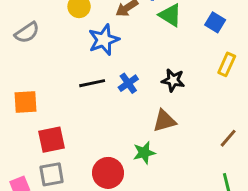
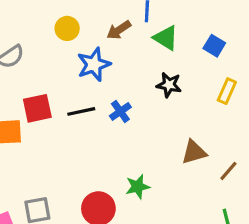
black star: (173, 80) -> (169, 85), moved
brown triangle: (164, 121) -> (194, 152), moved
red square: (52, 140) -> (37, 108), moved

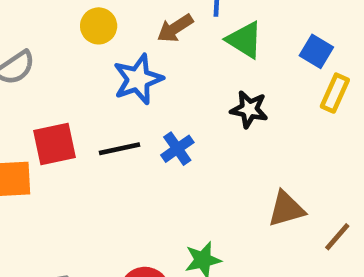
yellow rectangle: (227, 91) -> (335, 93), moved

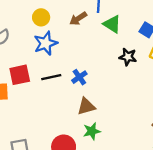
blue star: (138, 79) -> (46, 43), moved
black star: (249, 109) -> (128, 57), moved
brown triangle: (286, 209) -> (86, 106), moved

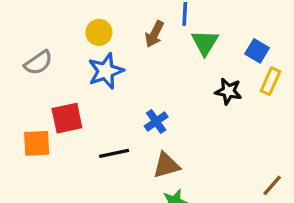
brown arrow: (78, 19) -> (154, 34), turned -30
green triangle: (112, 24) -> (205, 42), turned 30
black line: (51, 77) -> (114, 153), moved

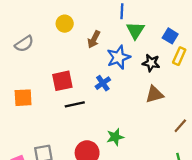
brown arrow: (154, 34) -> (94, 39), moved
blue star: (106, 71) -> (119, 57), moved
red square: (67, 118) -> (62, 81), moved
brown triangle: (166, 165) -> (154, 94), moved

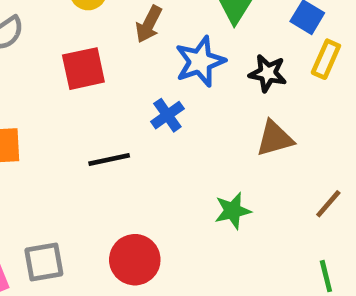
red square: (62, 81) -> (83, 69), moved
green star: (115, 137) -> (233, 211), moved

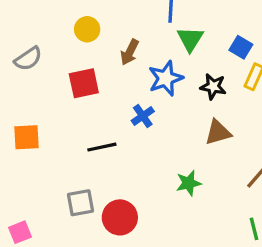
gray square: (44, 262) -> (81, 203), moved

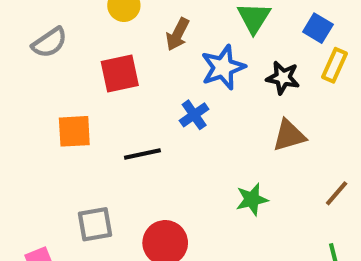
orange square: (27, 137) -> (74, 131), moved
gray square: (81, 203) -> (95, 224), moved

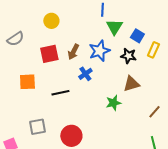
blue square: (318, 28) -> (137, 36), moved
brown arrow: (178, 34) -> (73, 52), moved
green star: (252, 199) -> (113, 103), moved

